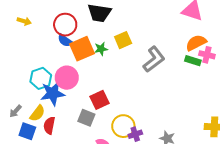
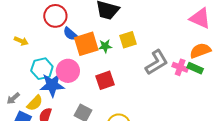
yellow arrow: (24, 21) -> (21, 41), moved
red circle: (65, 25) -> (55, 16), moved
pink cross: (207, 55) -> (180, 67), moved
red square: (100, 100) -> (105, 80), moved

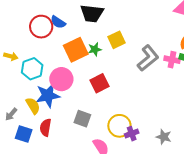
blue semicircle: (70, 34) -> (58, 22), moved
cyan hexagon: (42, 69) -> (32, 69), moved
yellow semicircle: (35, 103) -> (33, 106), moved, turned -66

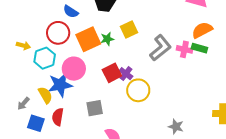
red circle: (41, 27) -> (58, 33), moved
gray square: (82, 119) -> (95, 108), turned -30
yellow circle: (119, 126) -> (138, 90), moved
purple cross: (132, 134) -> (126, 74), moved, turned -32

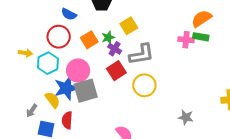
orange square: (88, 39) -> (89, 40), size x0.7
gray L-shape: (160, 48) -> (142, 54), moved, turned 36
purple cross: (126, 74) -> (115, 49), moved
gray square: (95, 108) -> (86, 91), moved, size x1.4

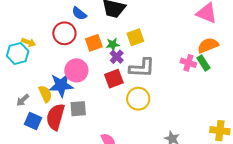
green rectangle: (201, 37) -> (203, 63), turned 35
cyan hexagon: (48, 63) -> (18, 53), moved
gray square: (86, 91) -> (78, 109), moved, size x0.7
red semicircle: (67, 120) -> (55, 117), size x1.5

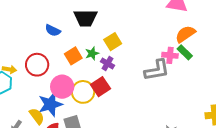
red circle: (64, 33) -> (37, 65), moved
purple cross: (117, 57) -> (108, 64), moved
gray L-shape: (142, 68) -> (157, 70), moved
yellow circle: (138, 99) -> (83, 92), moved

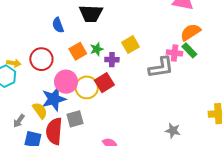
blue semicircle: (53, 30) -> (58, 25), turned 42
yellow square: (113, 42) -> (130, 45), moved
purple cross: (108, 64) -> (112, 60), turned -32

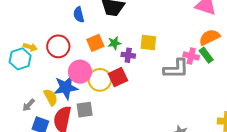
yellow square: (130, 45) -> (148, 42), turned 30

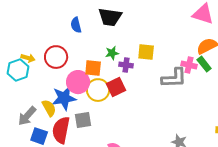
orange square: (95, 43) -> (93, 68), moved, turned 30
gray arrow: (29, 105) -> (27, 116), size x1.5

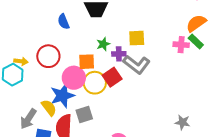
gray L-shape: (174, 78) -> (137, 64), moved, turned 48

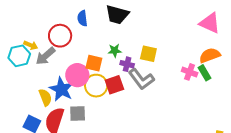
red circle: (48, 56) -> (60, 36), moved
blue star: (62, 96) -> (61, 89), turned 30
gray arrow: (28, 119) -> (45, 56), moved

